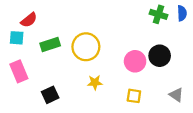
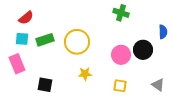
blue semicircle: (182, 13) -> (163, 32), moved
green cross: (158, 14) -> (121, 13), moved
cyan square: (17, 38) -> (22, 39), moved
black square: (50, 95) -> (45, 85), turned 35

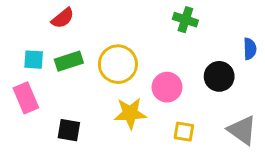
red semicircle: (26, 18) -> (63, 18), moved
pink circle: (121, 55) -> (167, 87), moved
yellow star: (85, 74) -> (130, 113), size x1.5
gray triangle: (158, 85) -> (242, 130), size x1.5

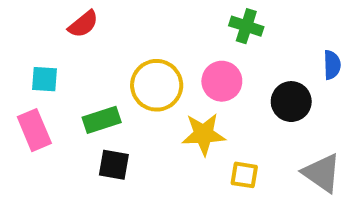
green rectangle: (69, 61) -> (102, 120), moved
pink circle: (167, 87) -> (222, 81), moved
yellow star: (130, 113) -> (204, 134), moved
black square: (69, 130) -> (114, 165), moved

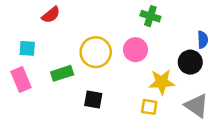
black circle: (291, 102) -> (190, 62), moved
yellow star: (204, 134) -> (162, 82), moved
black square: (114, 165) -> (93, 99), moved

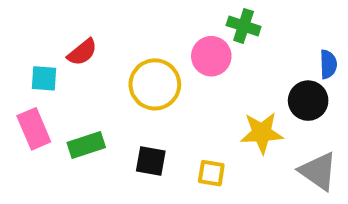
red semicircle: (51, 15) -> (82, 52), moved
pink circle: (135, 50) -> (211, 56), moved
green rectangle: (62, 73) -> (86, 145), moved
yellow square: (149, 107) -> (211, 173), moved

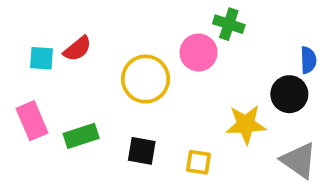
cyan square: (44, 78) -> (41, 58), moved

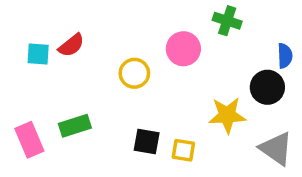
green cross: (229, 24) -> (227, 21), moved
yellow circle: (146, 79) -> (134, 73), size x0.7
pink rectangle: (32, 121) -> (29, 140), moved
black square: (142, 151) -> (147, 142), moved

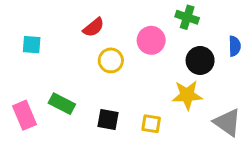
red semicircle: (71, 45) -> (94, 27), moved
black circle: (267, 87) -> (200, 60), moved
green rectangle: (75, 126) -> (62, 104), turned 45
black square: (147, 142) -> (108, 119), moved

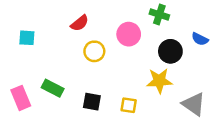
blue semicircle: (235, 46) -> (200, 39), turned 119

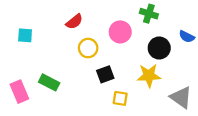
black square: (92, 102) -> (105, 74), moved, turned -30

